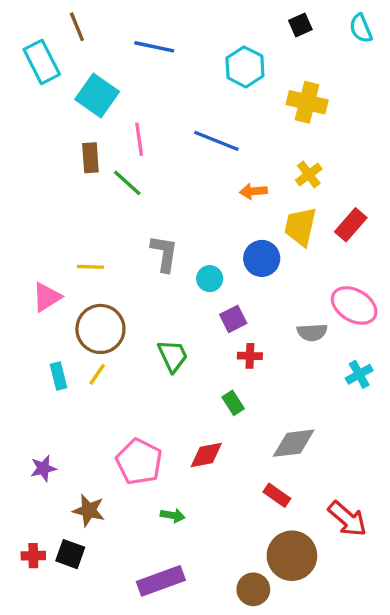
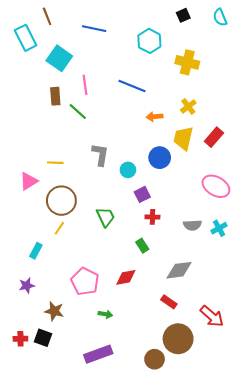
gray semicircle: (312, 332) -> (192, 225), moved
cyan rectangle: (58, 376) -> (36, 251), moved, turned 42

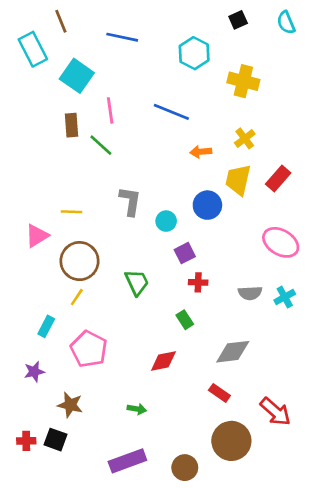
pink pentagon: (85, 281) -> (89, 349), moved
brown circle: (155, 359) -> (185, 468), moved

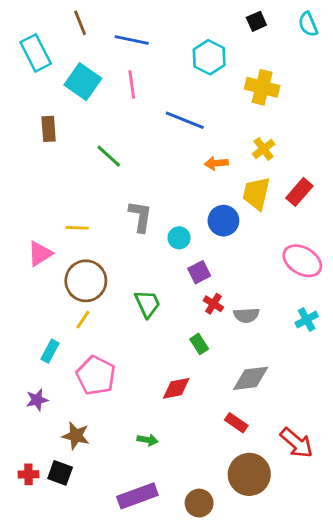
brown line: (61, 21) -> (80, 23), moved
pink line: (110, 110) -> (132, 84), moved
brown rectangle: (72, 125) -> (49, 129), moved
red cross: (198, 282) -> (213, 304), turned 30
gray semicircle: (250, 293) -> (246, 315), moved

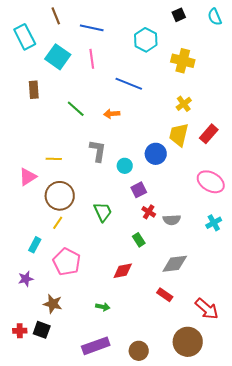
orange arrow: (216, 163) -> (112, 114), moved
brown circle: (249, 474) -> (188, 342), moved

